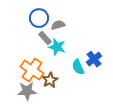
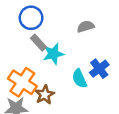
gray semicircle: (58, 25) -> (86, 26), moved
cyan star: (57, 47) -> (53, 54), turned -30

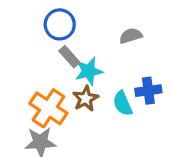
blue cross: (99, 69) -> (148, 91), turned 30
brown star: (45, 95) -> (86, 99), moved

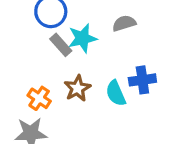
cyan star: (89, 71) -> (82, 38), moved
orange cross: (48, 108) -> (39, 98), size x0.6

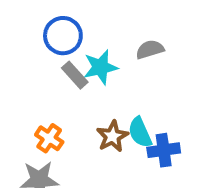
blue cross: (142, 80) -> (164, 150), moved
brown star: (77, 88) -> (112, 136), moved

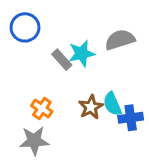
blue circle: (63, 36) -> (25, 27), moved
gray semicircle: (150, 49) -> (120, 40), size x1.4

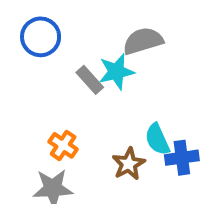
gray semicircle: (120, 40) -> (143, 41), moved
brown star: (91, 107) -> (129, 164), moved

